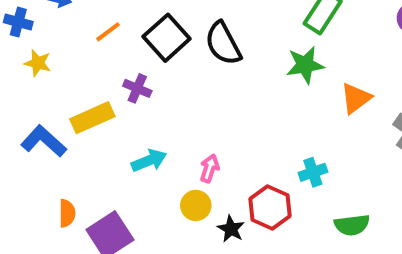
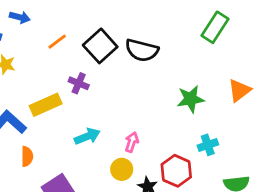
black semicircle: (223, 43) -> (142, 50), turned -48
green star: (305, 65) -> (191, 99), moved
orange semicircle: (67, 213) -> (27, 156), moved

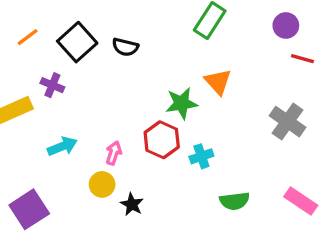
black semicircle: (142, 50) -> (125, 47), size x0.7
orange triangle: (239, 90) -> (218, 82), moved, turned -35
red hexagon: (176, 171) -> (162, 140), moved

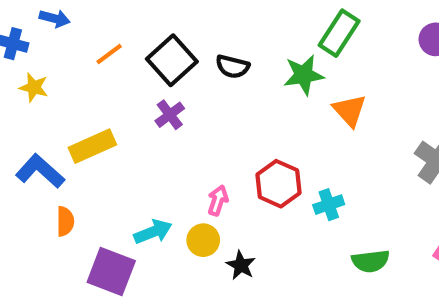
purple cross: (52, 85) -> (170, 115), moved, turned 30
green star: (182, 103) -> (304, 75), moved
cyan arrow: (62, 146) -> (153, 232), moved
purple square: (29, 209) -> (111, 272), turned -36

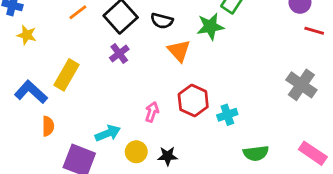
orange triangle: (350, 110) -> (179, 51), moved
yellow rectangle: (92, 146) -> (66, 75), turned -36
yellow circle: (203, 240) -> (136, 152), moved
black star: (241, 265) -> (168, 156), turned -30

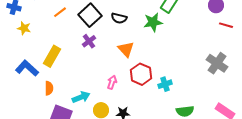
orange triangle: (179, 51) -> (126, 49), moved
orange semicircle: (48, 126) -> (49, 88), moved

